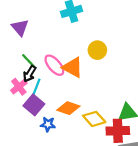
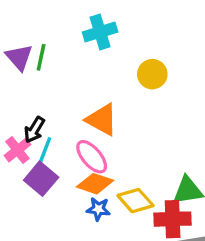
yellow circle: (97, 50) -> (152, 74), moved
green line: (29, 61) -> (41, 57), moved, turned 56
pink ellipse: (54, 65) -> (92, 157), moved
blue star: (48, 124) -> (98, 209), moved

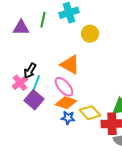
purple triangle: (19, 57) -> (21, 28), turned -48
green line: (41, 57) -> (43, 20), moved
yellow circle: (152, 74) -> (90, 34), moved

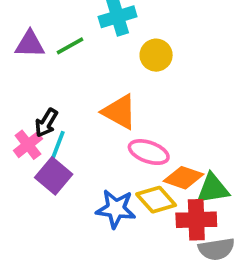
green line: (43, 20) -> (70, 46), moved, turned 49
pink ellipse: (64, 87) -> (149, 152), moved, turned -30
orange diamond: (66, 103) -> (183, 178), moved
blue star: (68, 118) -> (116, 209), size x1.5

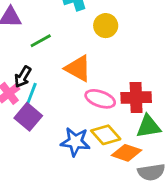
green line: (70, 46) -> (41, 41), moved
orange diamond: (183, 178) -> (126, 153), moved
red cross: (196, 220) -> (136, 97), moved

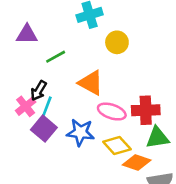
blue star: (75, 142) -> (80, 132), moved

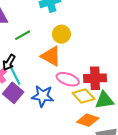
yellow circle: (117, 42) -> (61, 34), moved
cyan line: (46, 108) -> (15, 76), turned -48
yellow diamond: (117, 146) -> (83, 96), moved

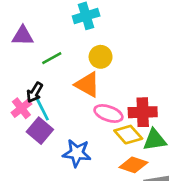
blue star: (43, 96) -> (77, 153), moved

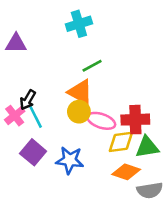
yellow circle: (101, 57) -> (79, 112), moved
green line: (52, 58) -> (92, 66), moved
purple square: (40, 131) -> (33, 152), moved
yellow diamond: (128, 135) -> (121, 142), turned -56

